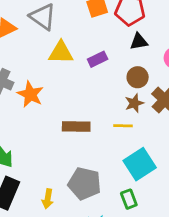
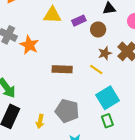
brown circle: (138, 77) -> (98, 29), moved
yellow line: (123, 126) -> (96, 70), turned 32
green rectangle: (129, 199) -> (107, 121), moved

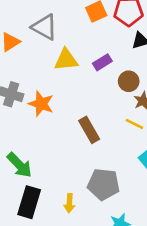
brown circle: (98, 29) -> (129, 81), moved
brown rectangle: (62, 69) -> (89, 130), turned 66

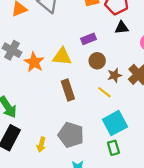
yellow triangle: (66, 60) -> (62, 57), moved
brown circle: (129, 81) -> (97, 61), moved

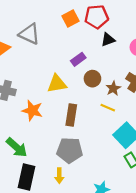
orange star: (34, 62) -> (32, 111), moved
brown rectangle: (68, 90) -> (71, 115), turned 42
gray pentagon: (71, 135) -> (70, 150), moved

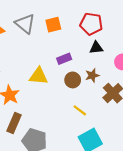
orange square: (70, 18) -> (53, 25), moved
brown star: (113, 88) -> (92, 75), moved
brown rectangle: (71, 115) -> (14, 123), moved

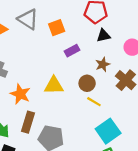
orange square: (53, 25) -> (57, 28), moved
yellow triangle: (39, 76) -> (54, 85), moved
brown circle: (73, 80) -> (87, 83), moved

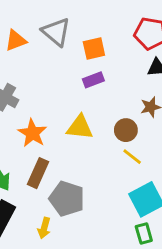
purple rectangle: (72, 51) -> (93, 80), moved

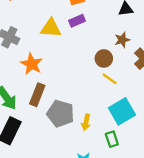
yellow triangle: (80, 127) -> (51, 28), moved
yellow arrow: (44, 228) -> (86, 122), moved
green rectangle: (144, 234) -> (112, 139), moved

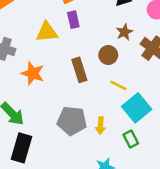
purple rectangle: (77, 21) -> (73, 20), turned -70
yellow line: (110, 79) -> (118, 85), moved
brown rectangle: (37, 95) -> (79, 70), moved, turned -30

